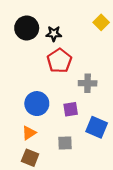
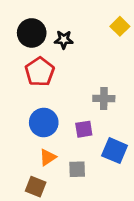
red pentagon: (59, 61) -> (40, 72), moved
orange triangle: (29, 133) -> (48, 157), moved

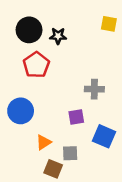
yellow square: (120, 26) -> (109, 24), turned -35
blue circle: (44, 122) -> (21, 111), moved
brown square: (36, 187) -> (53, 169), moved

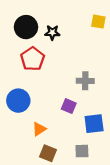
purple square: (76, 117) -> (69, 106), turned 32
blue square: (104, 136) -> (94, 124), turned -30
gray square: (70, 153) -> (82, 151), moved

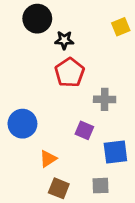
yellow square: (98, 22) -> (121, 27), turned -32
black circle: (26, 27) -> (37, 19), moved
red pentagon: (33, 59) -> (70, 72), moved

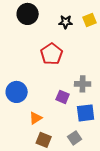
black star: (64, 40) -> (66, 22), moved
gray cross: (105, 99) -> (83, 84), moved
gray square: (101, 186) -> (75, 138), turned -32

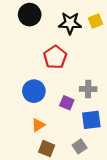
black star: (66, 22) -> (70, 23), size x1.5
blue circle: (17, 92) -> (34, 91), moved

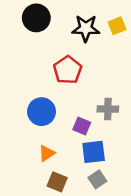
blue square: (91, 120) -> (94, 152), moved

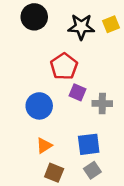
purple square: (82, 126) -> (78, 92), moved

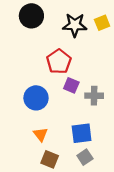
orange triangle: (44, 146) -> (41, 134), turned -35

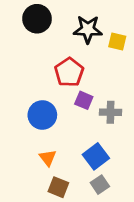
yellow square: (102, 23) -> (117, 41), moved, turned 35
blue square: (82, 133) -> (96, 156), turned -30

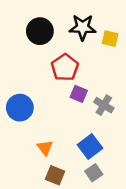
black circle: (37, 19) -> (40, 31), moved
gray cross: (111, 112) -> (104, 105), turned 30
blue circle: (42, 115) -> (20, 108), moved

